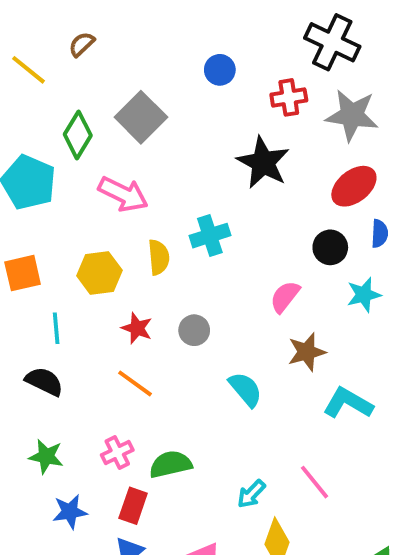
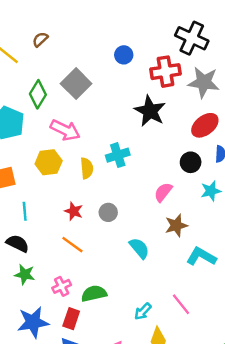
red cross: (289, 97) -> (165, 72), size x1.4
yellow hexagon: (99, 273) -> (49, 162), moved
green star: (46, 456) -> (25, 274), moved
blue star: (70, 512) -> (33, 322), size x1.5

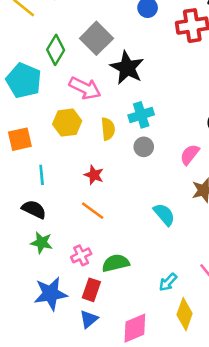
black star: (150, 111) -> (127, 68), moved
gray circle: (108, 212) -> (144, 147), moved

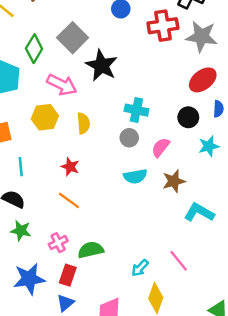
cyan cross: (141, 115) -> (136, 110), moved, turned 30
gray circle: (144, 147) -> (129, 138), moved
cyan semicircle: (164, 215) -> (135, 176), moved, turned 120

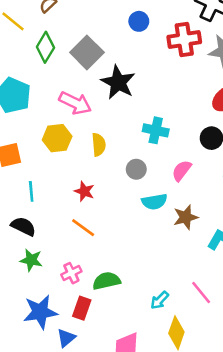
green diamond: (34, 49) -> (45, 47), moved
gray circle: (129, 138) -> (136, 169), moved
brown star: (174, 181) -> (186, 217), moved
blue triangle: (65, 303) -> (66, 338), moved

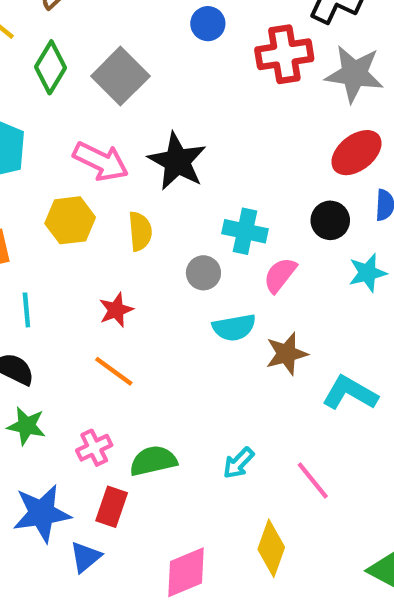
black star: (118, 82) -> (177, 161), moved
cyan cross: (156, 130) -> (245, 231), moved
red star: (84, 191) -> (116, 310), turned 30
cyan arrow: (160, 300) -> (238, 463), moved

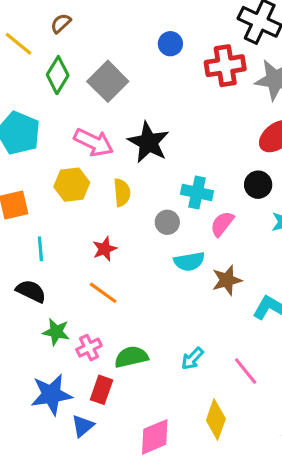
green star: (26, 426) -> (56, 332), moved

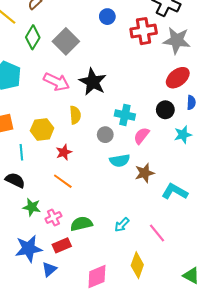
yellow hexagon: (72, 185) -> (42, 129), moved
red rectangle: (102, 390) -> (62, 245), turned 48

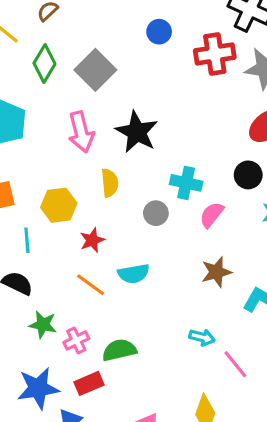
pink arrow: (57, 82) -> (81, 132), turned 50
cyan semicircle: (120, 161) -> (134, 274), moved
cyan arrow: (122, 225) -> (202, 337), moved, turned -119

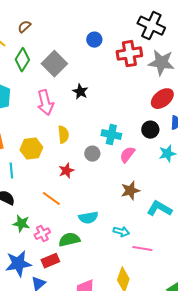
black star: (137, 132) -> (80, 92), moved, size x0.6
red star: (92, 240) -> (66, 171), moved
cyan semicircle: (134, 274) -> (88, 218), moved
pink line: (235, 364) -> (142, 249), turned -42

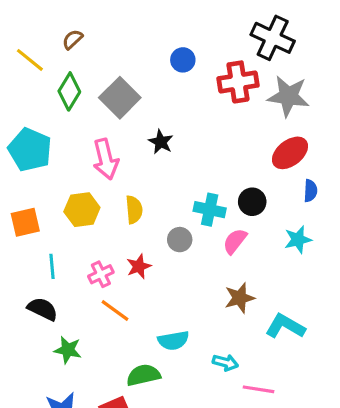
black circle: (150, 130) -> (252, 202), moved
yellow hexagon: (31, 149) -> (82, 210), moved
pink cross: (42, 234) -> (101, 274), moved

